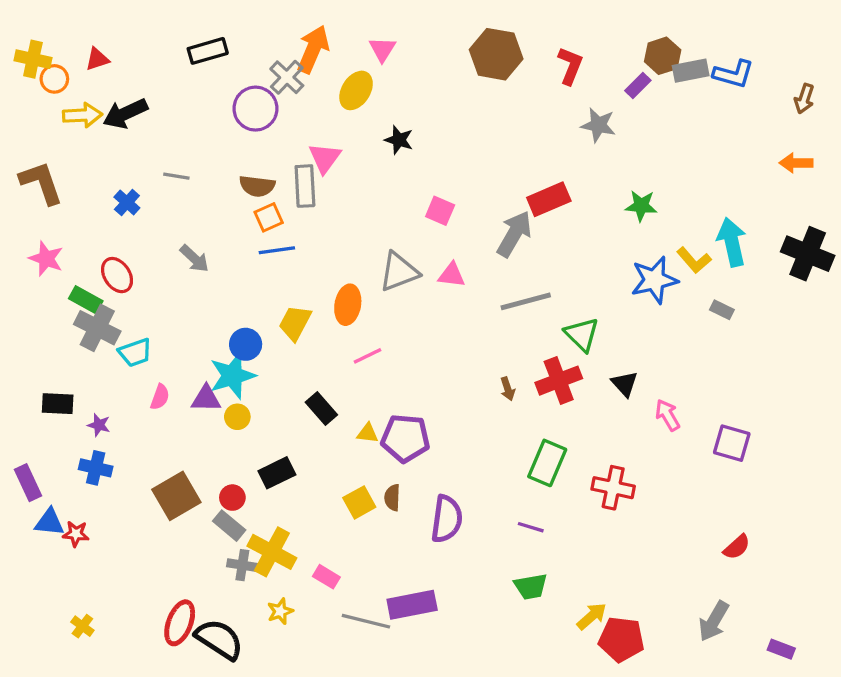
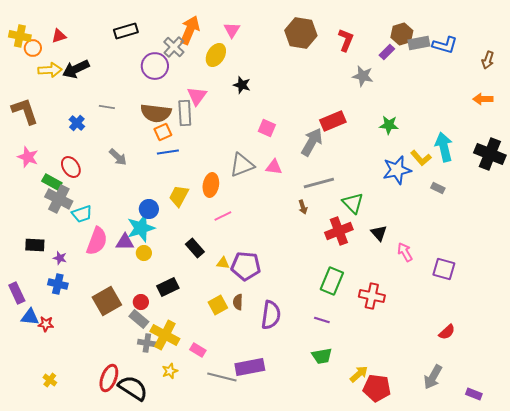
brown semicircle: (257, 186) -> (156, 113), size x1.4
brown arrow: (508, 389) -> (303, 207), moved
pink semicircle: (160, 397) -> (97, 241), size x1.8

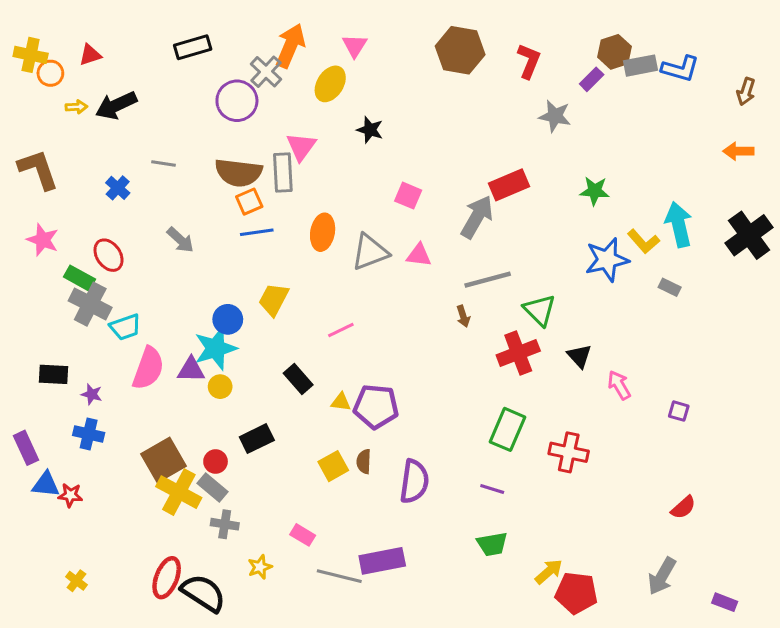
yellow arrow: (50, 70) -> (76, 107), size x0.6
black cross: (490, 154) -> (749, 235), turned 32
orange ellipse: (211, 185) -> (323, 232), moved
purple square: (444, 269) -> (679, 411), size x0.6
yellow cross: (165, 335) -> (179, 492), moved

